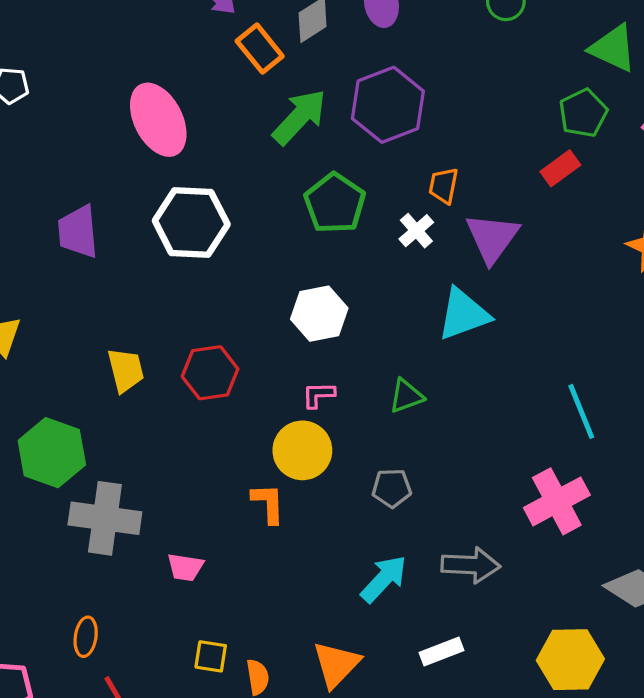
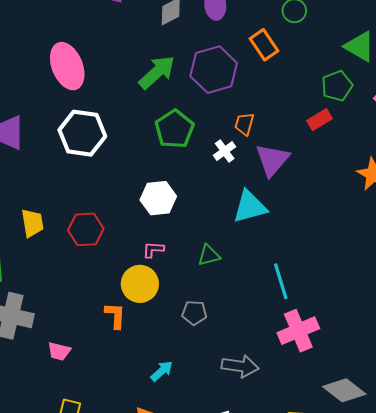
orange rectangle: (260, 49) -> (264, 45), moved
cyan line: (581, 411) -> (281, 281), moved
cyan arrow: (384, 579) -> (162, 371), moved, size x0.7

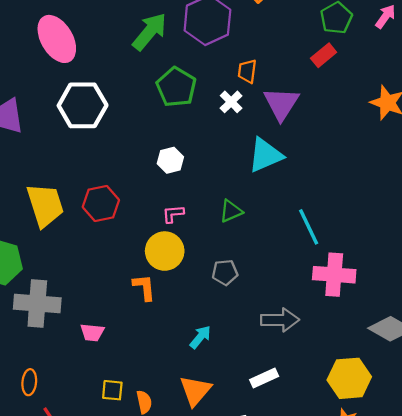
white hexagon: (158, 198) -> (170, 160), size x0.7
yellow trapezoid: (32, 223) -> (45, 205), size x1.5
pink cross: (298, 331) -> (334, 275), turned 36

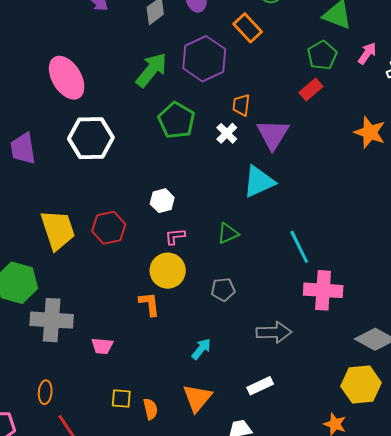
white hexagon: (170, 160) -> (162, 201), moved
yellow hexagon: (349, 378) -> (361, 385), moved

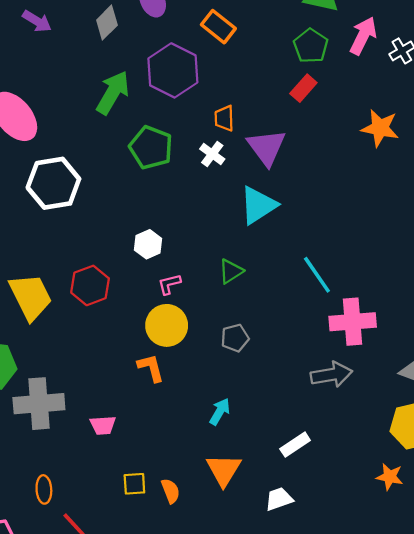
pink arrow: (367, 53) -> (363, 36), size x1.4
gray arrow: (274, 332) -> (331, 375), moved

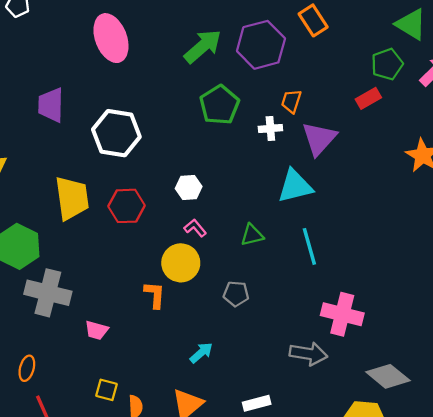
white cross: (212, 154) -> (270, 128), turned 30
white hexagon: (53, 183) -> (116, 133), moved
cyan line: (317, 275) -> (309, 246), moved
pink L-shape: (169, 284) -> (195, 228), turned 45

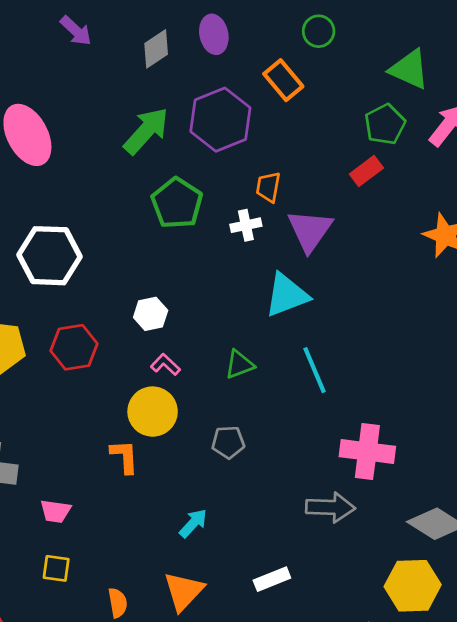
yellow square: (107, 390) -> (56, 568), moved

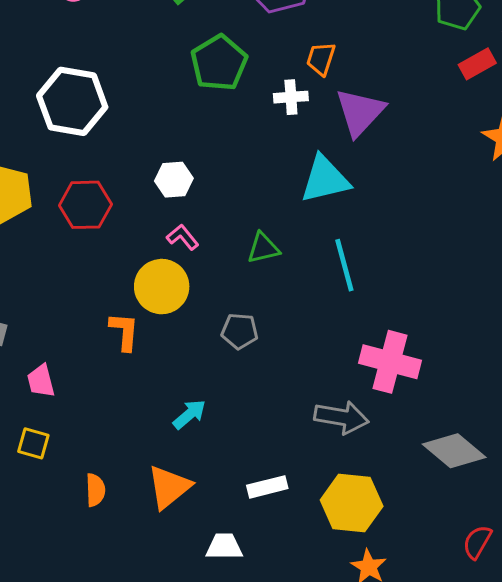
red rectangle: (366, 171) -> (477, 64), moved
pink trapezoid: (55, 511) -> (41, 381), turned 60
yellow hexagon: (413, 586) -> (352, 503), moved

